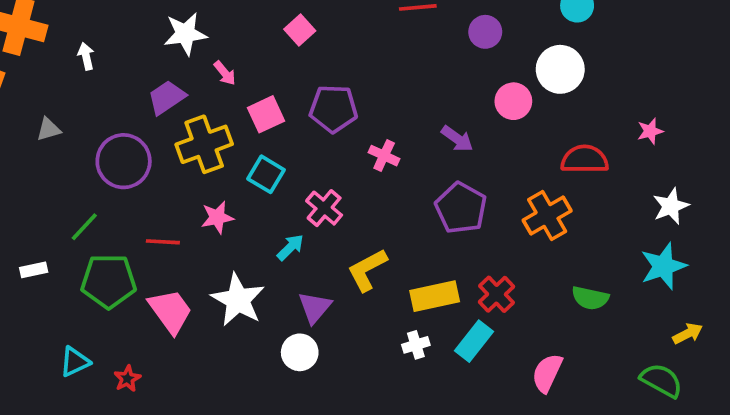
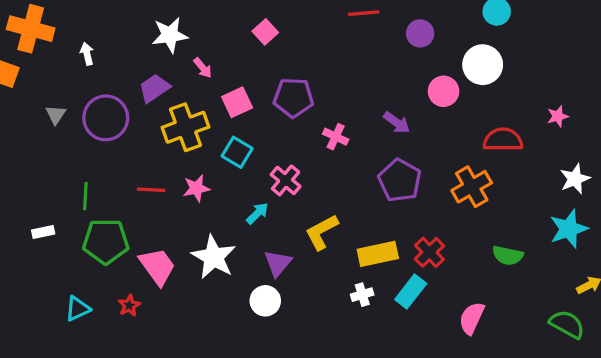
gray triangle: (49, 129) -> (56, 115), turned -40
purple circle: (124, 161) -> (106, 118), moved
green line: (84, 227) -> (85, 196), turned -40
red line: (163, 242) -> (151, 190), moved
red star: (127, 379) -> (129, 306), moved

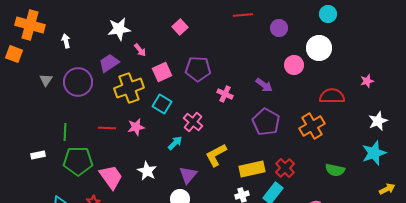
white star: (214, 257) -> (147, 171), size x0.7

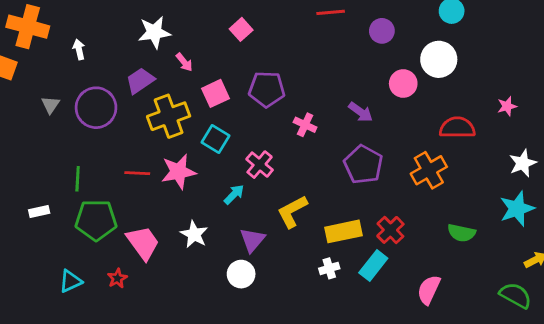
pink star: (136, 127) -> (179, 172), size x1.4

